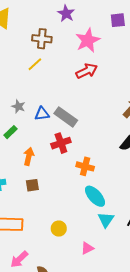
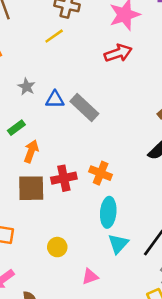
green rectangle: (11, 132) -> (16, 128), moved
red cross: (61, 143) -> (64, 178), moved
brown square: (32, 185) -> (31, 188), size x1.6
cyan ellipse: (95, 196) -> (108, 212), turned 40

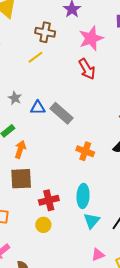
red arrow: (118, 53) -> (87, 69), turned 80
orange cross: (101, 173) -> (85, 151), moved
red cross: (64, 178) -> (49, 200), moved
pink triangle: (90, 276) -> (98, 255), moved

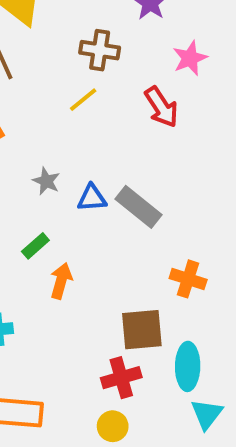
pink star: (91, 38) -> (190, 58), size x0.7
red arrow: (87, 69) -> (161, 107), moved
brown square: (21, 179) -> (142, 330), moved

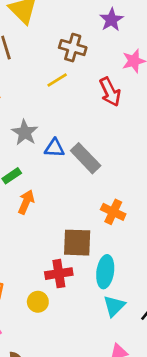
gray star: (46, 181) -> (25, 132), size x1.4
yellow circle: (113, 426) -> (38, 302), moved

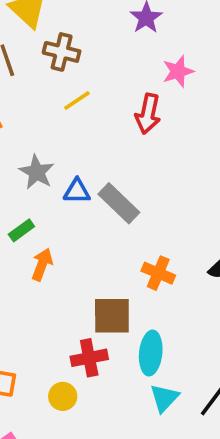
brown cross: (73, 48) -> (62, 52), moved
red arrow: (110, 92) -> (148, 114), turned 40

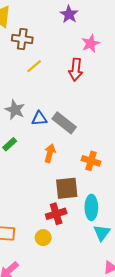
orange arrow: (42, 264) -> (50, 153), moved

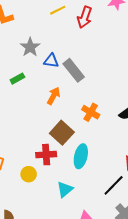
red arrow: (76, 70) -> (85, 17), moved
brown square: (67, 188) -> (62, 133), turned 35
cyan triangle: (102, 233) -> (65, 189), moved

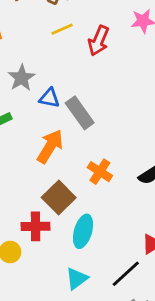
orange arrow: (54, 96) -> (50, 146), size x1.4
cyan triangle: (65, 189) -> (77, 279), moved

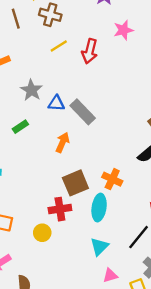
orange arrow: (50, 146) -> (62, 142), size x0.7
orange cross: (100, 172) -> (112, 179), moved
brown square: (59, 197) -> (75, 183), turned 30

